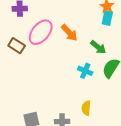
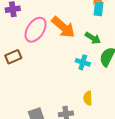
orange arrow: (69, 33) -> (63, 27), size x1.4
brown rectangle: (17, 46) -> (13, 57), moved, turned -49

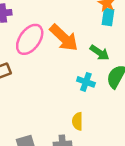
yellow semicircle: (88, 98) -> (77, 121), moved

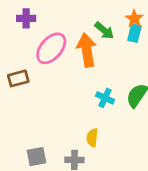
orange arrow: (64, 38) -> (87, 50), turned -148
green arrow: (100, 53) -> (104, 30), moved

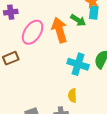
green arrow: (104, 30) -> (78, 20), moved
cyan cross: (105, 98) -> (78, 64), size x1.5

